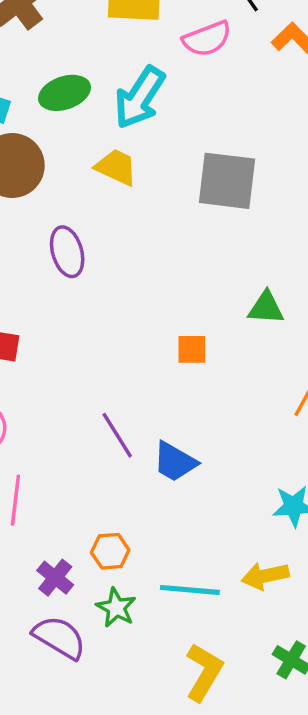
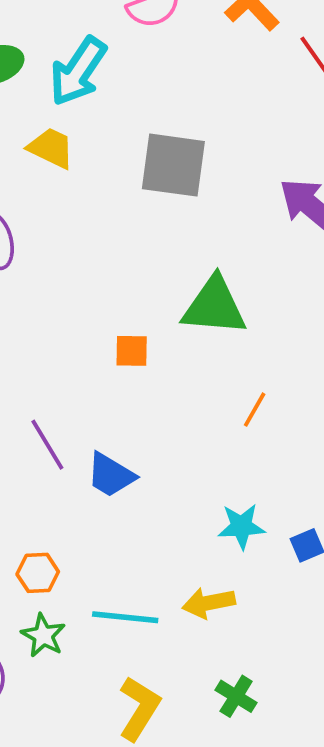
green triangle: (266, 308) -> (214, 306), size x1.6

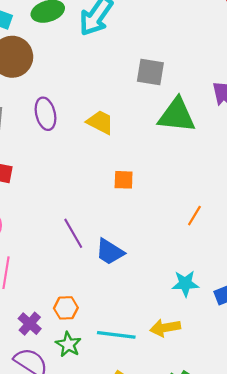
yellow trapezoid: (51, 148) -> (100, 122), moved
gray square: (173, 165) -> (150, 72), size x0.7
green triangle: (214, 306) -> (177, 115), moved

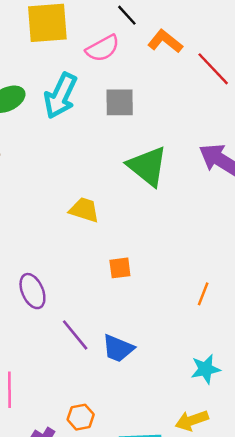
gray square: (150, 72) -> (120, 102), moved
purple ellipse: (46, 114) -> (32, 291), moved
green triangle: (177, 115) -> (147, 166), moved, turned 42

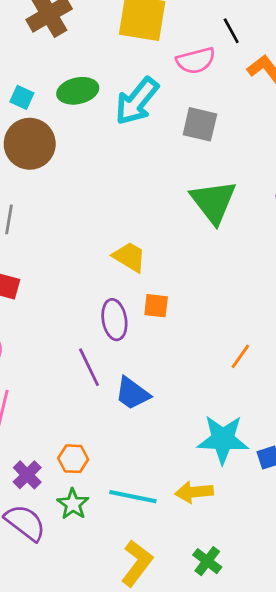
yellow trapezoid: (84, 210) -> (129, 257), moved
purple ellipse: (32, 291) -> (114, 320), moved
cyan star: (206, 369) -> (223, 439), size x1.5

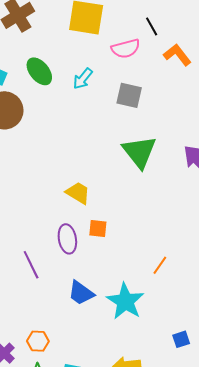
green ellipse: (78, 91) -> (39, 71), turned 64
cyan arrow: (137, 101) -> (83, 79), size x0.6
purple line: (89, 367) -> (31, 265), moved
cyan star: (223, 439) -> (125, 301), moved, turned 30

